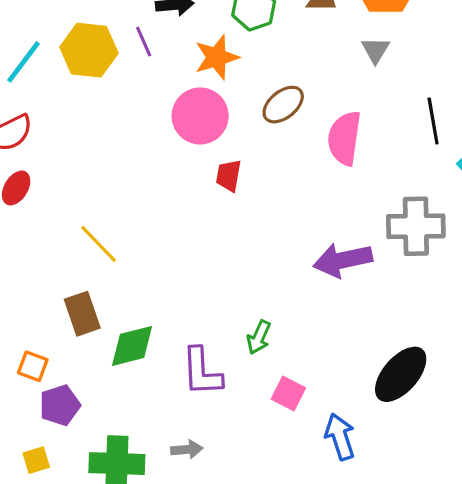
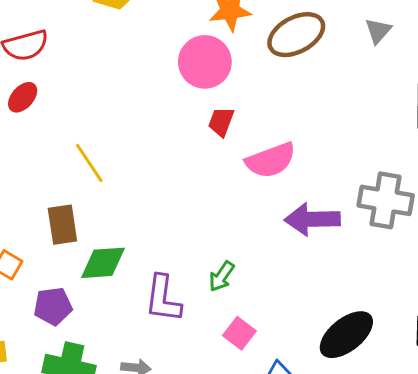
brown ellipse: (283, 105) -> (296, 35), moved, size x1.4
pink semicircle: (344, 138) -> (271, 160), moved, turned -129
purple pentagon: (60, 405) -> (53, 306), moved

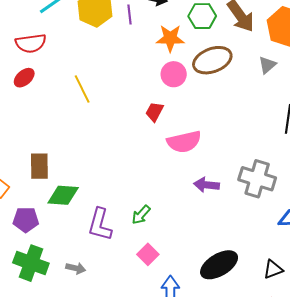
pink circle: (205, 62) -> (174, 74), moved, size x0.7
yellow line: (89, 163) -> (82, 89), moved
purple arrow: (312, 219) -> (207, 185), size x0.7

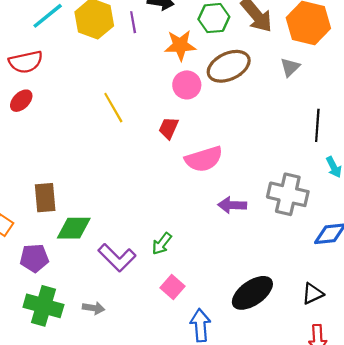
yellow line: (82, 89) -> (113, 108), moved
purple L-shape: (100, 224) -> (117, 258), turned -56

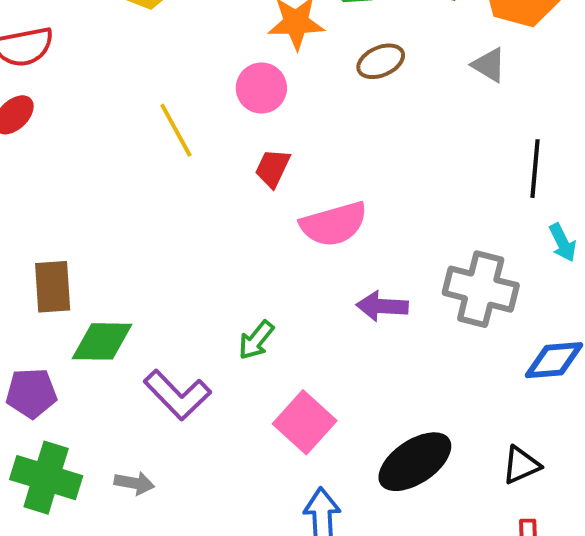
brown ellipse: (229, 66) -> (381, 61), size x0.6
gray triangle: (290, 67) -> (489, 65), turned -45
pink circle: (187, 85) -> (261, 88), moved
green arrow: (162, 244) -> (256, 340), moved
pink square: (172, 287) -> (305, 422), moved, size x1.4

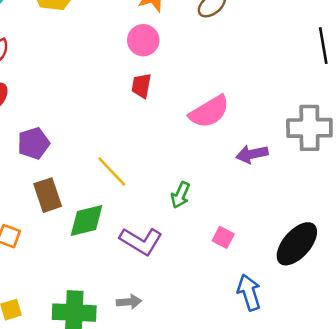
yellow line: (176, 130) -> (112, 172), moved
red trapezoid: (273, 168) -> (141, 86), moved
purple pentagon: (31, 393) -> (34, 143), moved
pink square: (305, 422) -> (223, 237), size x0.6

